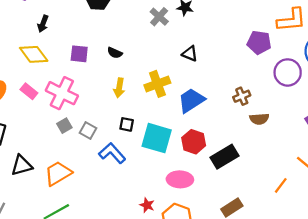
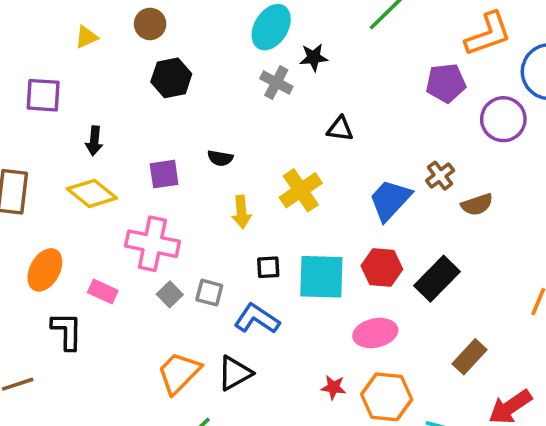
pink rectangle: (29, 91) -> (103, 292), moved
blue trapezoid: (191, 100) -> (390, 200), moved
black triangle: (22, 165) -> (235, 373), moved

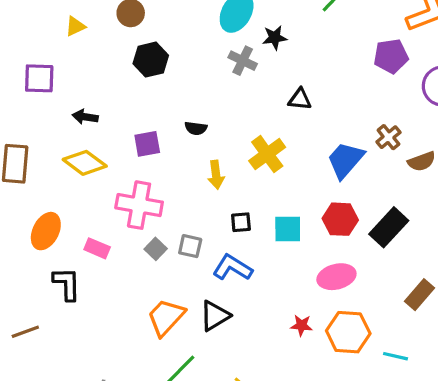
black arrow: (94, 141) -> (85, 117), turned 95
cyan square: (321, 277) -> (288, 229), size x0.7

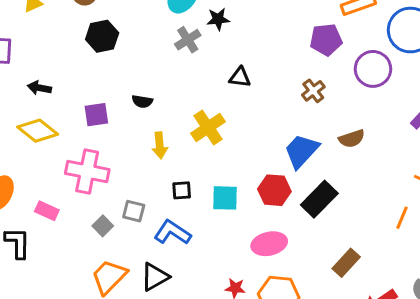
gray cross: (243, 61) -> (188, 40), turned 30
brown cross: (388, 137) -> (313, 91), moved
blue trapezoid: (345, 160) -> (301, 151), moved
gray square: (156, 249) -> (103, 226), moved

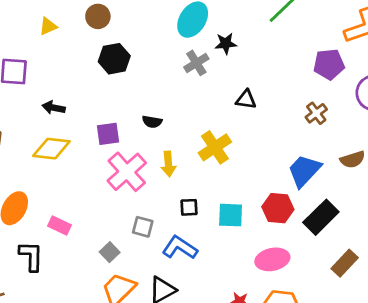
yellow diamond: (38, 131) -> (51, 149), turned -33
pink cross: (87, 171) -> (127, 172), moved, turned 36
gray square: (103, 226) -> (110, 252), moved
brown rectangle: (346, 263) -> (345, 263), moved

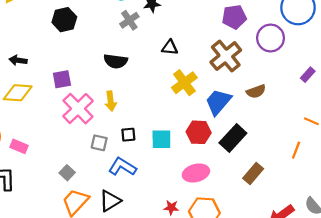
brown cross: (316, 113) -> (226, 56), size x1.8
black semicircle: (152, 122) -> (116, 61), moved, size x1.5
yellow cross: (215, 147) -> (184, 83), moved
pink rectangle: (59, 225) -> (19, 146), moved
gray square: (143, 227) -> (99, 143), moved

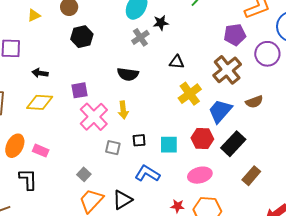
blue L-shape: (122, 167) -> (147, 174), moved

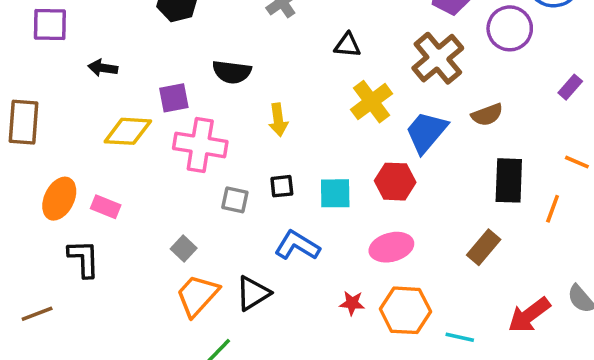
black semicircle: (128, 74) -> (232, 72), moved
yellow diamond: (40, 102) -> (128, 131), moved
yellow arrow: (123, 110) -> (278, 120), moved
pink cross: (94, 117) -> (200, 145), turned -36
black rectangle: (233, 144) -> (509, 180), moved, turned -40

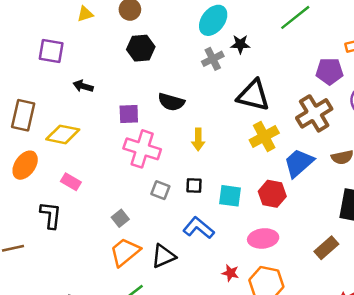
black triangle: (347, 45) -> (253, 95), size x1.8
yellow diamond: (128, 131) -> (63, 134), moved
orange ellipse: (59, 199) -> (25, 165), moved

